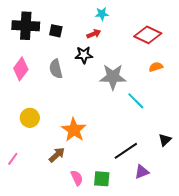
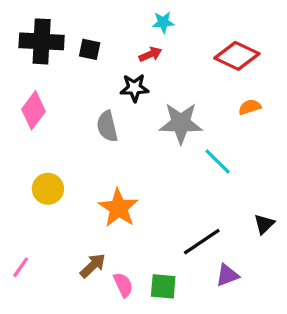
gray semicircle: (56, 69) -> (107, 126), moved
brown arrow: (57, 155) -> (93, 266), moved
pink line: (13, 159) -> (21, 267), moved

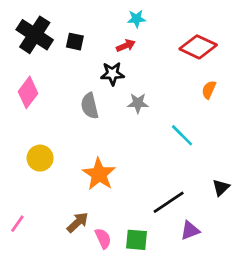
black cross: (42, 41) -> (35, 35), turned 30
orange semicircle: (250, 107) -> (209, 90), turned -48
gray star: (181, 123) -> (138, 103), moved, size x0.6

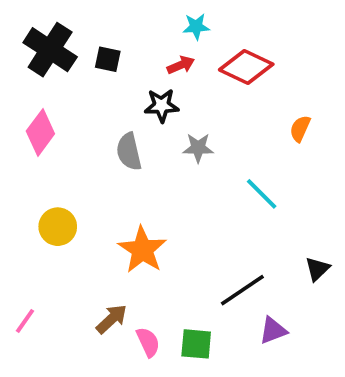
red diamond: (198, 47) -> (246, 67), moved

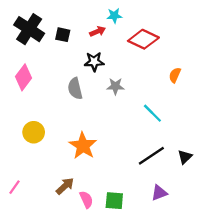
red arrow: (181, 65) -> (97, 31), moved
black line: (242, 290) -> (151, 156), moved

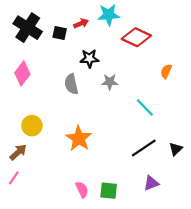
cyan star: (114, 16) -> (109, 15), size x1.5
red arrow: (97, 31) -> (81, 23), moved
brown arrow: (65, 186) -> (18, 152), moved

